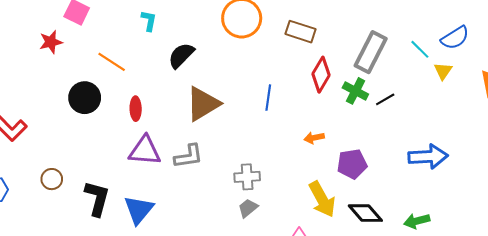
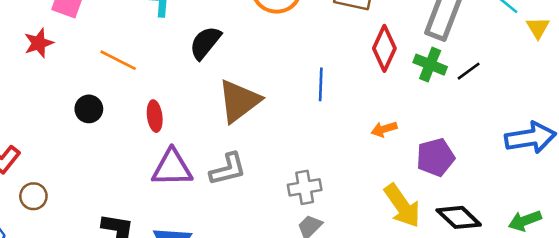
black circle: (85, 98) -> (89, 109), size x0.7
brown circle: (52, 179) -> (33, 196), moved

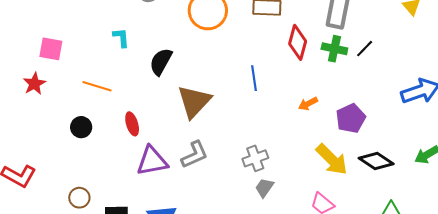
brown circle: (33, 196) -> (79, 198), moved

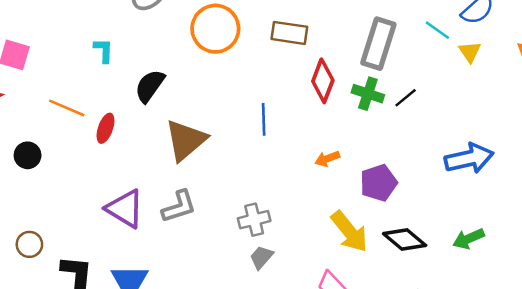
red ellipse: (132, 124) -> (106, 128), moved, turned 30
black circle: (81, 127) -> (28, 155), moved
purple triangle: (152, 161) -> (125, 209), turned 36

